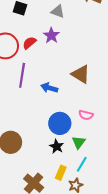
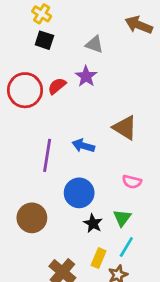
purple line: (22, 75) -> (47, 155), moved
blue circle: (60, 123) -> (79, 193), moved

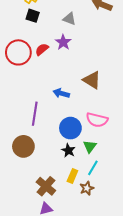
purple line: (47, 155) -> (35, 114), moved
pink semicircle: (132, 182) -> (97, 120), size x1.5
blue circle: (79, 193) -> (70, 128), moved

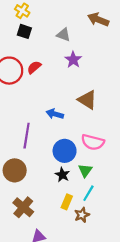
purple star: (63, 42) -> (73, 60), moved
brown cross: (46, 186) -> (23, 207), moved

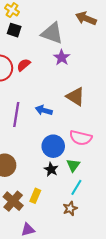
gray triangle: (63, 35) -> (52, 33), size x1.6
purple line: (27, 136) -> (16, 115), moved
yellow rectangle: (67, 202) -> (35, 196), moved

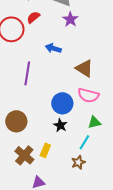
red semicircle: (24, 65) -> (33, 17), moved
brown triangle: (75, 97) -> (84, 68), moved
blue arrow: (44, 110) -> (53, 48), moved
green triangle: (73, 165) -> (94, 122), moved, turned 40

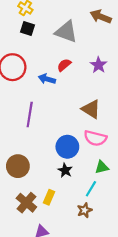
red semicircle: (33, 17) -> (64, 65), moved
purple star: (70, 19) -> (99, 65), moved
blue arrow: (53, 48) -> (47, 79), moved

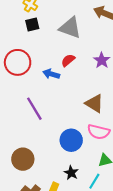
black square: (28, 28) -> (32, 25), turned -32
purple line: (30, 114) -> (34, 109), turned -40
black star: (65, 170) -> (71, 173), moved

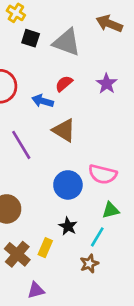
black square: (32, 25) -> (31, 38), moved, turned 32
brown triangle: (94, 103) -> (64, 130), moved

